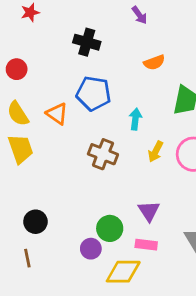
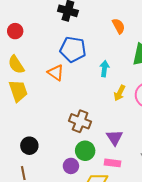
orange semicircle: (154, 62) -> (119, 26), turned -98
orange triangle: (57, 114) -> (56, 73), moved
brown cross: (103, 154) -> (80, 121), moved

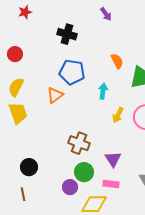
orange semicircle: (119, 26) -> (117, 61), moved
yellow semicircle: (16, 65) -> (16, 87), turned 60
orange triangle: (56, 73) -> (55, 95), turned 48

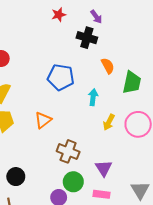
red star: (25, 12) -> (59, 15), moved
black cross: (67, 34) -> (87, 38), moved
orange triangle: (55, 95) -> (43, 120), moved

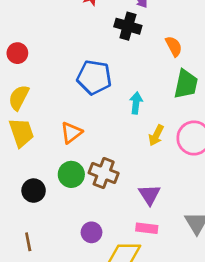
orange semicircle: (108, 66) -> (174, 46), moved
black circle: (16, 177) -> (34, 191), moved
green circle: (73, 182) -> (71, 174), moved

